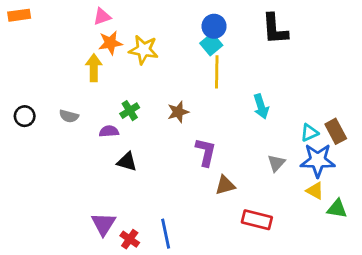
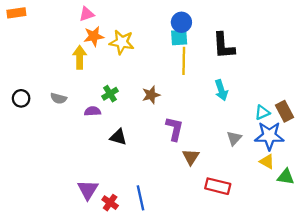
black L-shape: (275, 29) -> (224, 46), moved
cyan square: (211, 44) -> (179, 37), turned 36
black triangle: (127, 162) -> (118, 137), moved
brown triangle: (225, 185) -> (191, 157), turned -42

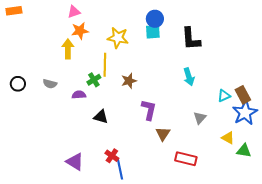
yellow star: (122, 42) -> (118, 38), moved
yellow line: (184, 61) -> (105, 65), moved
blue star: (269, 136) -> (245, 113), moved, turned -30
purple triangle: (88, 190) -> (75, 162), turned -30
red cross: (110, 203) -> (112, 156), moved

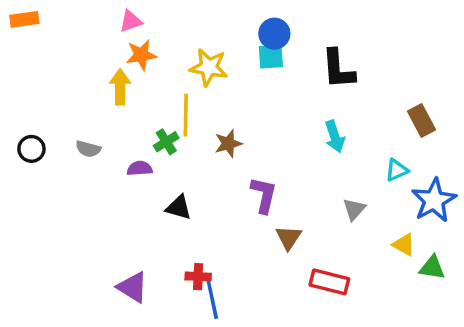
brown rectangle: (243, 95) -> (422, 121), moved
red cross: (112, 156) -> (198, 277), turned -32

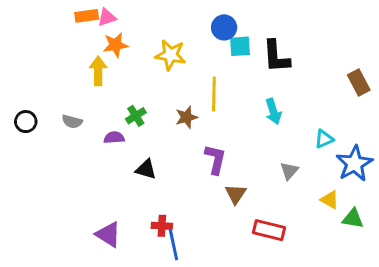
orange rectangle: (24, 19) -> (87, 16), moved
cyan square: (271, 57) -> (240, 46), moved
yellow line: (186, 115) -> (214, 94), moved
brown rectangle: (422, 121) -> (359, 82), moved

